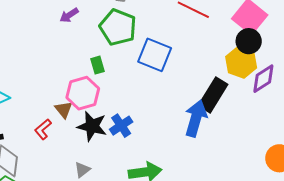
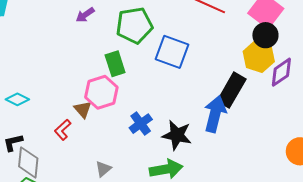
green pentagon: (118, 27) -> (134, 25), turned -30
green rectangle: (97, 65) -> (115, 64), size x1.4
black star: (92, 126) -> (177, 135), moved

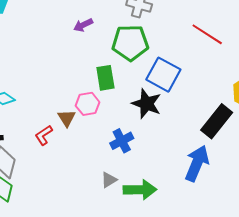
pink hexagon: (101, 92) -> (88, 104), size x0.7
blue arrow: (215, 114) -> (197, 163), moved
black star: (177, 135) -> (147, 104), moved
gray triangle: (103, 169) -> (109, 180), moved

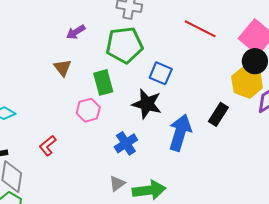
blue square: (163, 75) -> (161, 73), size x0.7
brown triangle: (67, 118) -> (63, 68), moved
black rectangle: (217, 121) -> (218, 114), size x0.7
blue arrow: (197, 163) -> (180, 133), moved

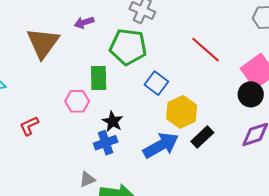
brown triangle: (63, 68) -> (43, 43), moved, size x1.8
yellow hexagon: (247, 82) -> (182, 112), moved
black star: (147, 104) -> (113, 121), moved, size x0.7
blue arrow: (180, 133) -> (161, 145), turned 30

